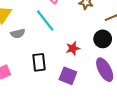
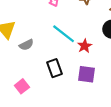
cyan line: (45, 21) -> (64, 34), moved

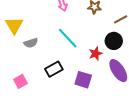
red star: (85, 46) -> (96, 54), moved
black rectangle: (54, 68) -> (54, 69), turned 72

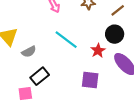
black rectangle: (54, 69) -> (40, 76), moved
pink square: (20, 81) -> (25, 93), turned 32

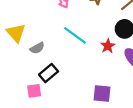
purple square: (90, 80) -> (102, 93), moved

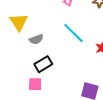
pink square: (34, 91) -> (35, 84), moved

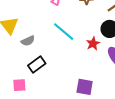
pink square: (35, 84) -> (19, 85), moved

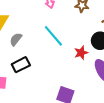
gray semicircle: (28, 41) -> (16, 39), turned 144

